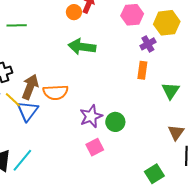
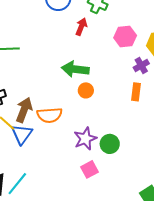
orange circle: (74, 12) -> (86, 90), moved

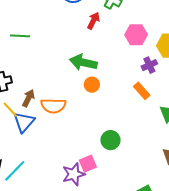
orange rectangle: (136, 92) -> (142, 91), turned -54
brown arrow: (24, 110) -> (28, 98), size x0.7
purple star: (85, 139) -> (74, 174), moved

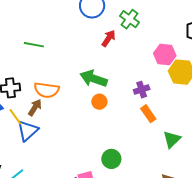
pink hexagon: (136, 35) -> (165, 54), moved
purple cross: (149, 65) -> (142, 90), moved
orange semicircle: (53, 106) -> (47, 90), moved

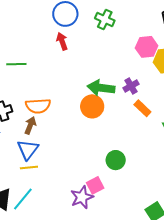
red arrow: (109, 38) -> (62, 41), moved, turned -42
green arrow: (94, 79) -> (101, 88), moved
orange circle: (99, 102) -> (92, 106), size x1.5
yellow line: (15, 117) -> (29, 168), moved, turned -48

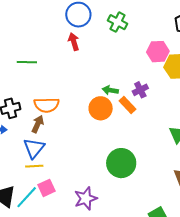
green arrow: (101, 88) -> (110, 90), size x0.6
orange rectangle: (142, 108) -> (127, 105), moved
green circle: (116, 160) -> (121, 163), size x1.5
pink square: (95, 185) -> (47, 188), moved

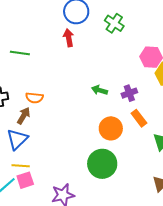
orange semicircle: (46, 105) -> (34, 98), size x0.7
orange rectangle: (127, 105) -> (139, 118), moved
orange circle: (101, 108) -> (111, 128), moved
yellow line: (34, 166) -> (21, 166), moved

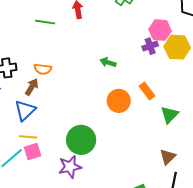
green line: (20, 53) -> (45, 22), moved
purple cross: (129, 93) -> (150, 46), moved
green circle: (102, 164) -> (81, 140), moved

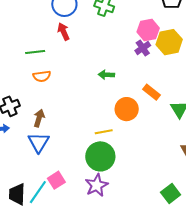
orange semicircle: (43, 69) -> (42, 76), moved
yellow line: (28, 137) -> (104, 132), moved

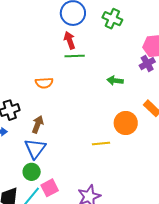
green line: (35, 52) -> (75, 56), moved
green arrow: (106, 75) -> (115, 81), moved
green circle: (100, 156) -> (32, 172), moved, size x0.6

